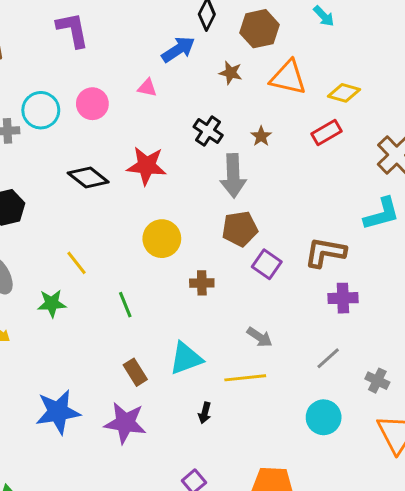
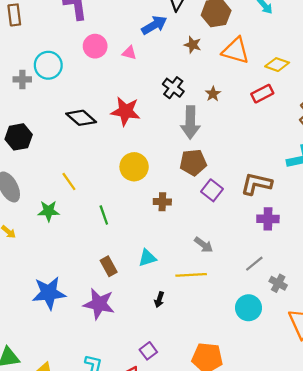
pink circle: (92, 104) -> (95, 46), moved
cyan triangle: (186, 358) -> (147, 258), size x0.7
gray cross: (377, 381) -> (278, 283), moved

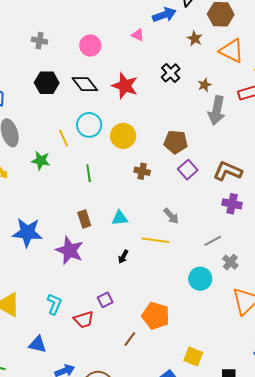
pink circle: (95, 46) -> (90, 46), moved
cyan circle: (48, 65) -> (89, 125), moved
gray arrow: (190, 122) -> (217, 110), moved
black hexagon: (19, 137) -> (47, 83), moved

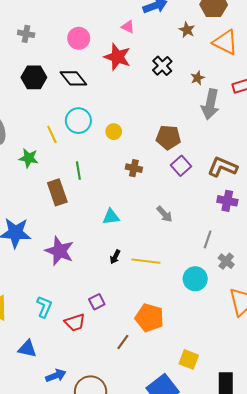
red star: (125, 86) -> (117, 57), moved
yellow circle: (123, 136) -> (114, 132), size x0.6
brown rectangle: (84, 219) -> (57, 192), moved, size x1.4
yellow line: (155, 240) -> (146, 261), moved
gray line: (213, 241) -> (208, 239), turned -42

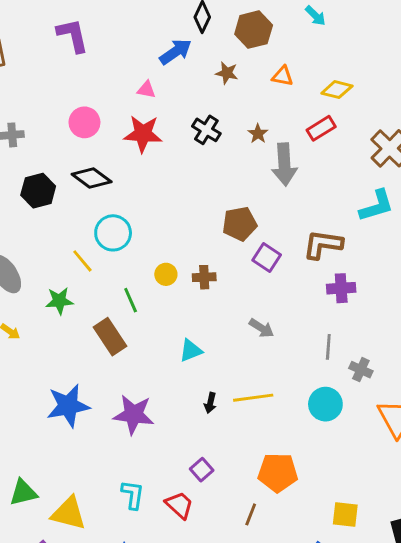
orange triangle: (225, 42) -> (283, 76), size x0.6
yellow circle: (114, 132) -> (166, 274), moved
red trapezoid: (75, 322) -> (179, 505), turned -105

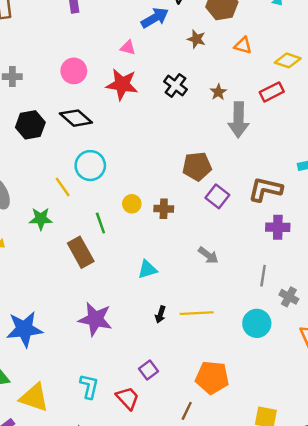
blue star: (68, 406) -> (24, 329), moved

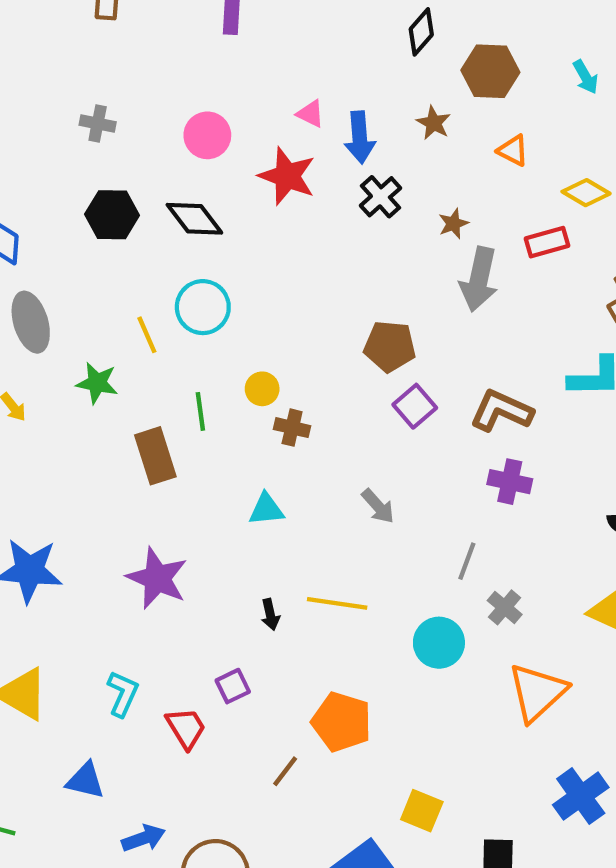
blue arrow: (155, 18) -> (360, 137), moved, turned 104
brown cross: (164, 209) -> (292, 428), moved
black arrow: (160, 315) -> (270, 615), moved, turned -42

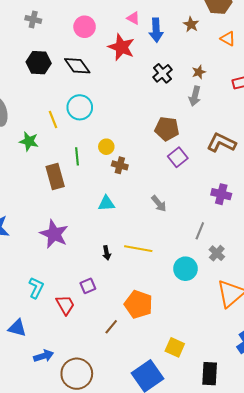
black cross: (380, 197) -> (162, 73), moved
gray arrow: (479, 279) -> (195, 96), moved, size x0.7
brown L-shape: (501, 411) -> (221, 143), moved

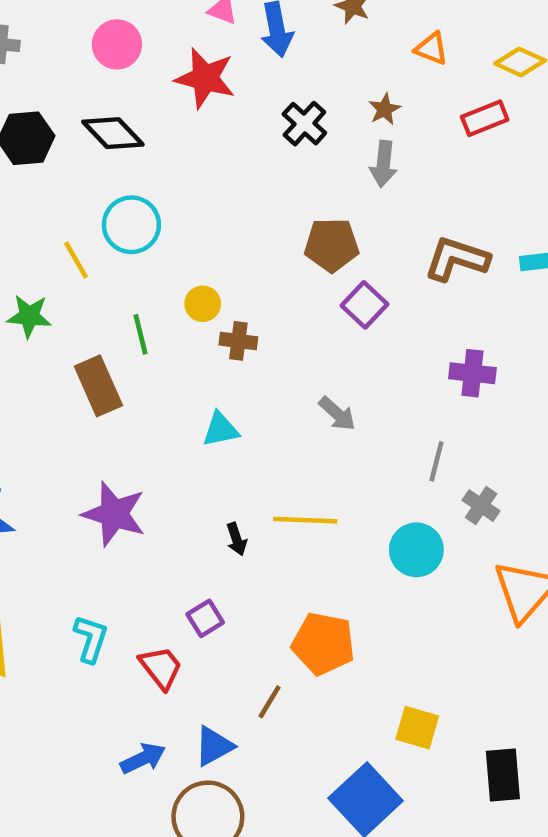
orange triangle: (228, 39) -> (431, 49), moved
blue triangle: (17, 328) -> (214, 746), moved, turned -36
blue arrow: (44, 356) -> (143, 758), moved

